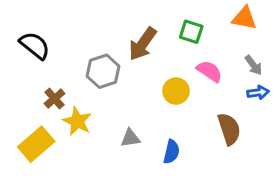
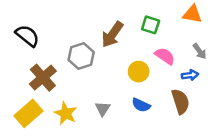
blue arrow: (258, 92) -> (190, 75), moved
brown cross: (54, 99) -> (43, 78), size x1.6
yellow star: (77, 121) -> (66, 113), moved
gray triangle: (130, 138) -> (103, 109), turned -49
blue semicircle: (171, 152) -> (141, 105), moved, turned 102

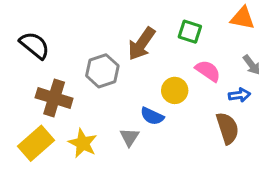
brown cross: (43, 78) -> (54, 98), turned -32
blue semicircle: (141, 105) -> (152, 116), moved

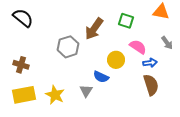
black semicircle: (34, 45) -> (23, 18), moved
blue arrow: (240, 95) -> (150, 63), moved
brown cross: (54, 98) -> (21, 65), moved, size x0.7
yellow rectangle: (36, 143) -> (24, 95), turned 30

